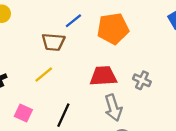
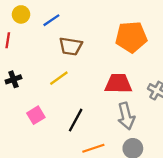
blue line: (73, 21) -> (51, 20), moved
pink square: (23, 113) -> (36, 115), turned 30

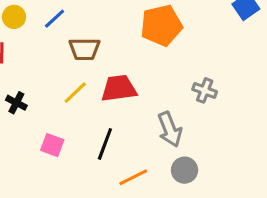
black cross: (13, 79) -> (16, 103), turned -35
red trapezoid: (118, 84) -> (119, 88), moved
pink square: (36, 115) -> (52, 145), turned -30

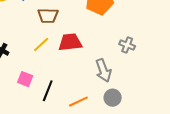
black line: (105, 144) -> (48, 91), moved

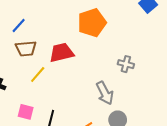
brown trapezoid: (48, 16) -> (26, 49), moved
red trapezoid: (70, 42) -> (62, 53), moved

